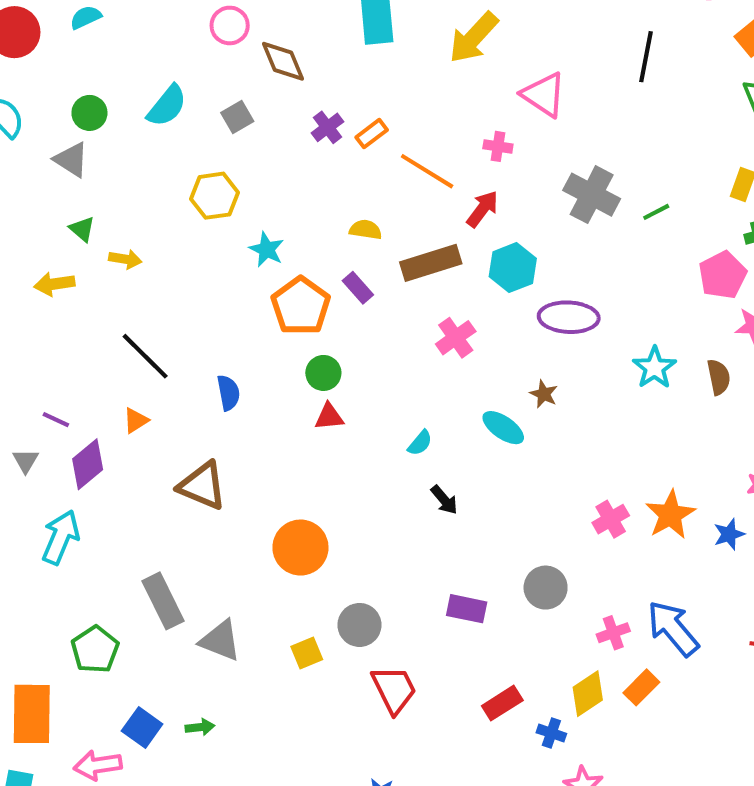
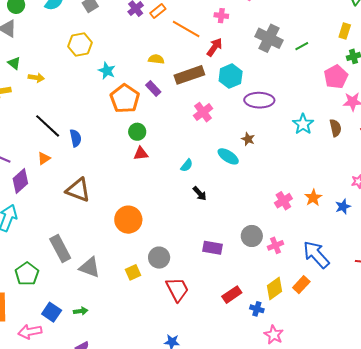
blue semicircle: (228, 393) -> (76, 138), moved
orange star: (670, 515) -> (313, 198), size x0.7
pink cross: (613, 633) -> (275, 245), moved

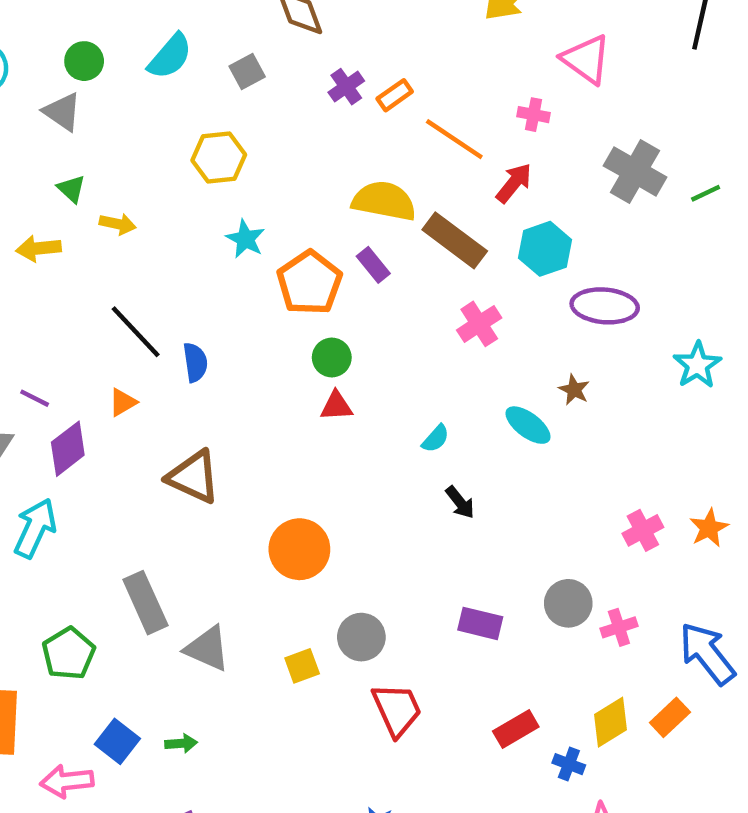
yellow semicircle: (156, 59) -> (384, 201), size x1.8
cyan star: (107, 71) -> (245, 239), moved
brown rectangle: (189, 75) -> (455, 240), turned 52

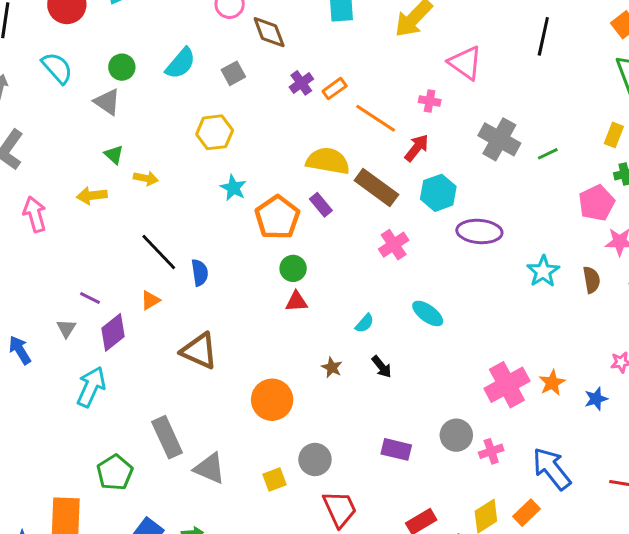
brown star: (574, 390) -> (332, 367), moved
pink cross: (643, 530) -> (507, 385), size x1.6

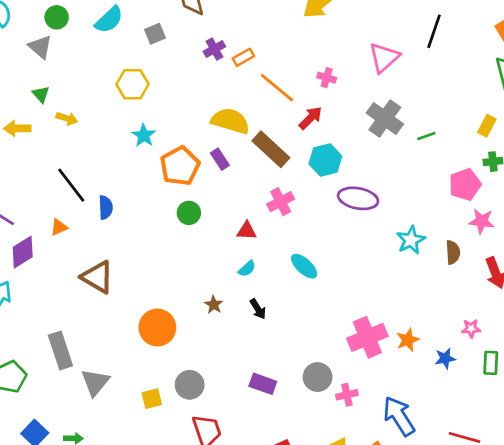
pink triangle: (465, 63) -> (384, 58), moved, turned 36
red triangle: (296, 302) -> (247, 231), moved
gray triangle: (210, 468) -> (95, 382), turned 40

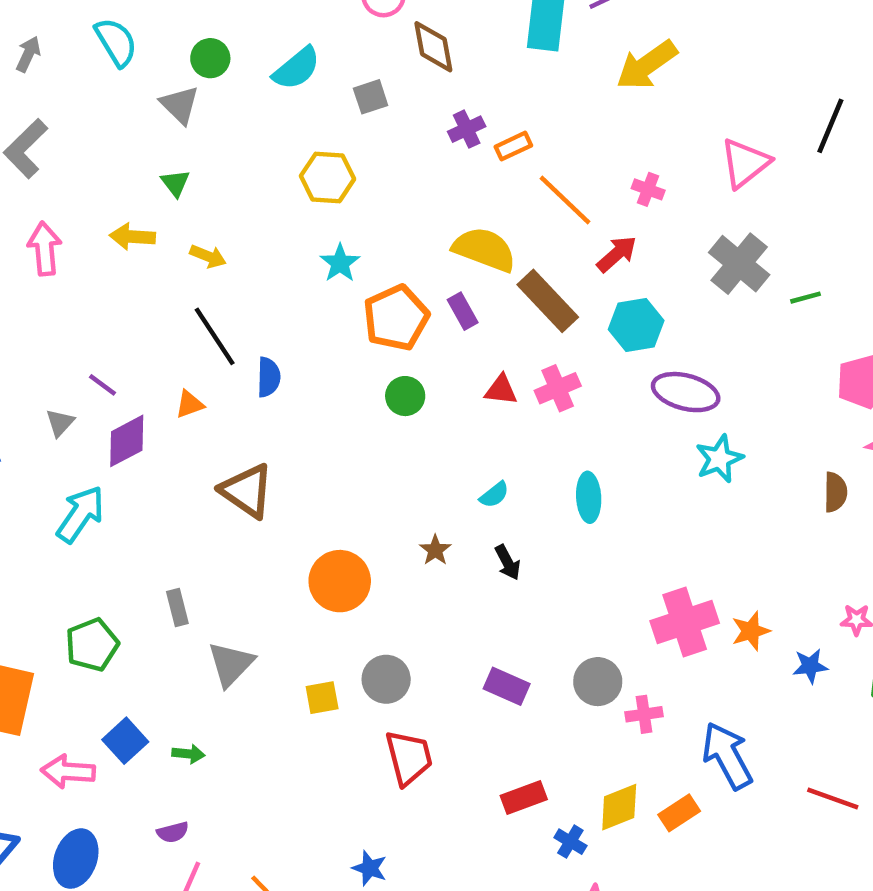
yellow arrow: (67, 118) -> (208, 256), moved
red triangle: (247, 231) -> (501, 390), moved
cyan star: (411, 240) -> (719, 459), moved
cyan ellipse: (304, 266) -> (589, 497), turned 40
gray rectangle: (60, 350) -> (177, 607), size x0.6

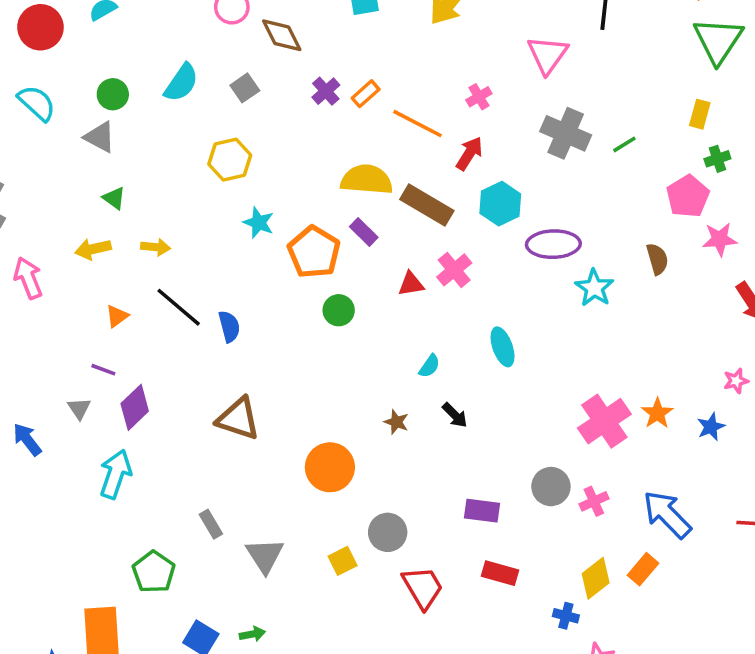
pink cross: (648, 189) -> (479, 97), turned -35
orange triangle: (189, 404) -> (117, 316), moved
brown semicircle: (835, 492) -> (657, 259), moved
red rectangle: (524, 798) -> (500, 573), moved, turned 52

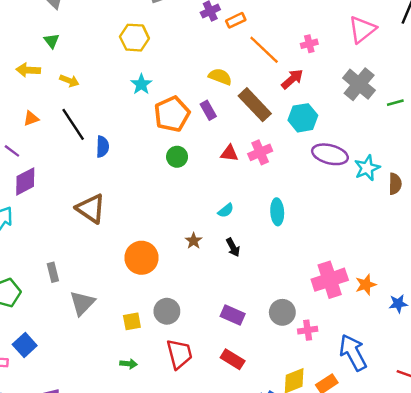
yellow semicircle: (367, 180) -> (220, 77), size x0.7
cyan star: (594, 288) -> (367, 168), moved
green arrow: (252, 634) -> (128, 364), moved

